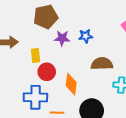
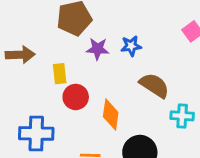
brown semicircle: (102, 64) -> (154, 85), turned 35
blue cross: (35, 97) -> (36, 133), moved

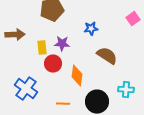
purple star: (98, 49) -> (62, 44), moved
cyan cross: (182, 116) -> (126, 90), moved
blue cross: (36, 133) -> (26, 89), turned 35

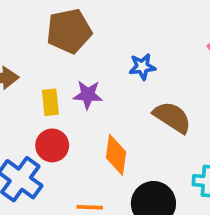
red circle: (53, 64) -> (52, 145), moved

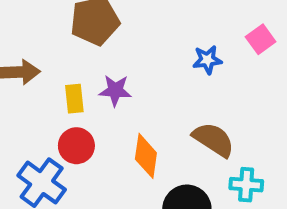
blue star: (142, 67) -> (207, 60), moved
brown semicircle: (172, 117) -> (214, 140), moved

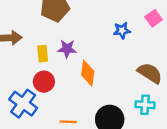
brown semicircle: (214, 140) -> (150, 73), moved
orange diamond: (146, 156) -> (88, 73), moved

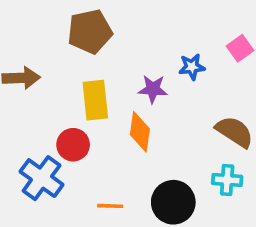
purple star: (67, 49) -> (153, 89), moved
yellow rectangle: (43, 54) -> (95, 100), moved, size x1.5

